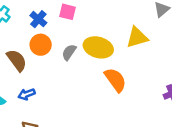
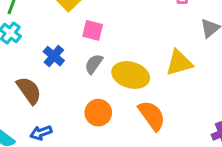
blue cross: (38, 19) -> (54, 56), moved
orange circle: (41, 45) -> (98, 113), moved
gray semicircle: (69, 52) -> (94, 64), moved

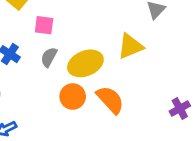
yellow ellipse: (131, 75) -> (85, 63), turned -32
orange circle: (98, 113) -> (73, 97), moved

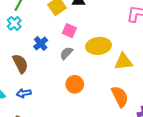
yellow ellipse: (85, 63) -> (98, 46), moved
orange semicircle: (110, 100) -> (120, 97), moved

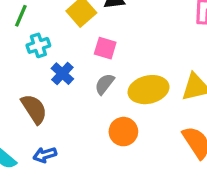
cyan cross: (14, 23) -> (38, 45), moved, turned 32
yellow ellipse: (98, 46) -> (149, 90), moved

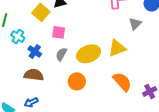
cyan cross: (38, 45) -> (18, 37), turned -32
brown semicircle: (34, 109) -> (34, 75), moved, turned -42

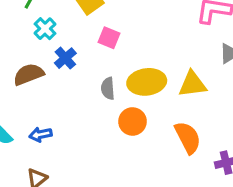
gray semicircle: (61, 54) -> (108, 88), moved, turned -48
brown semicircle: (34, 75) -> (29, 74), moved, turned -42
orange circle: (77, 81) -> (133, 121), moved

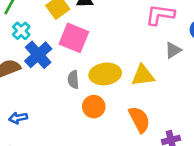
pink square: (109, 38) -> (74, 38), size x1.6
blue cross: (65, 58) -> (38, 55), size x1.5

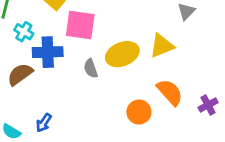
blue cross: (38, 55) -> (48, 52), turned -36
orange circle: (94, 107) -> (139, 112), moved
blue arrow: (18, 118) -> (44, 123), turned -30

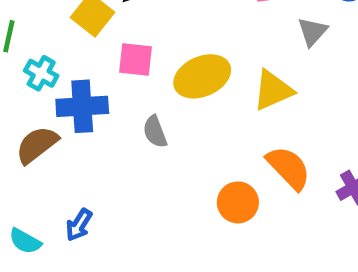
pink square: (80, 25) -> (136, 59), size x0.7
yellow ellipse: (122, 54) -> (202, 76), moved

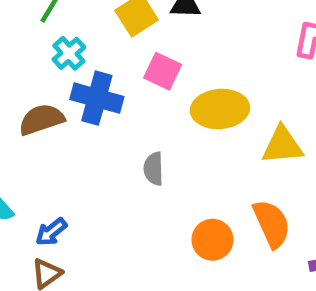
gray semicircle: (155, 132) -> (154, 169), moved
blue arrow: (79, 225) -> (51, 232), moved

